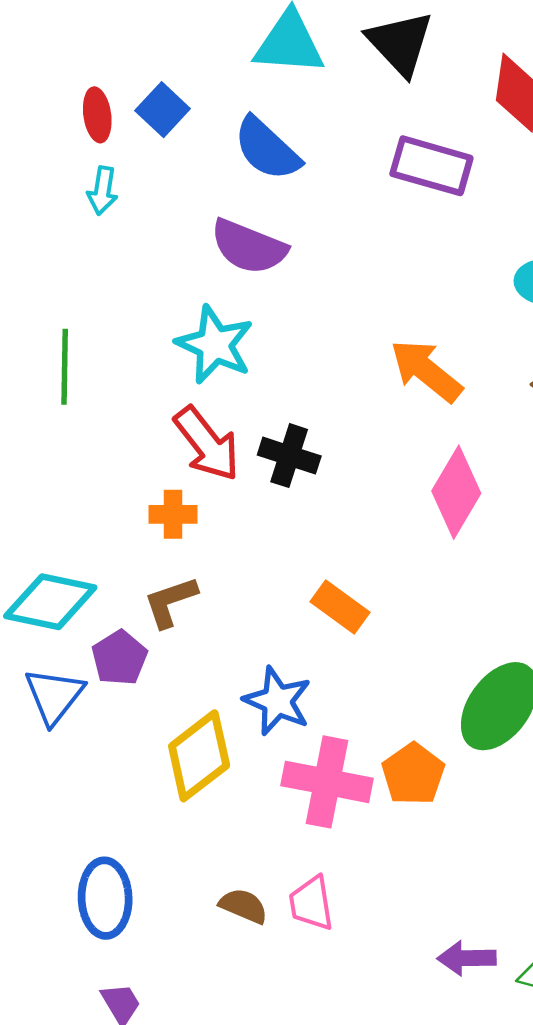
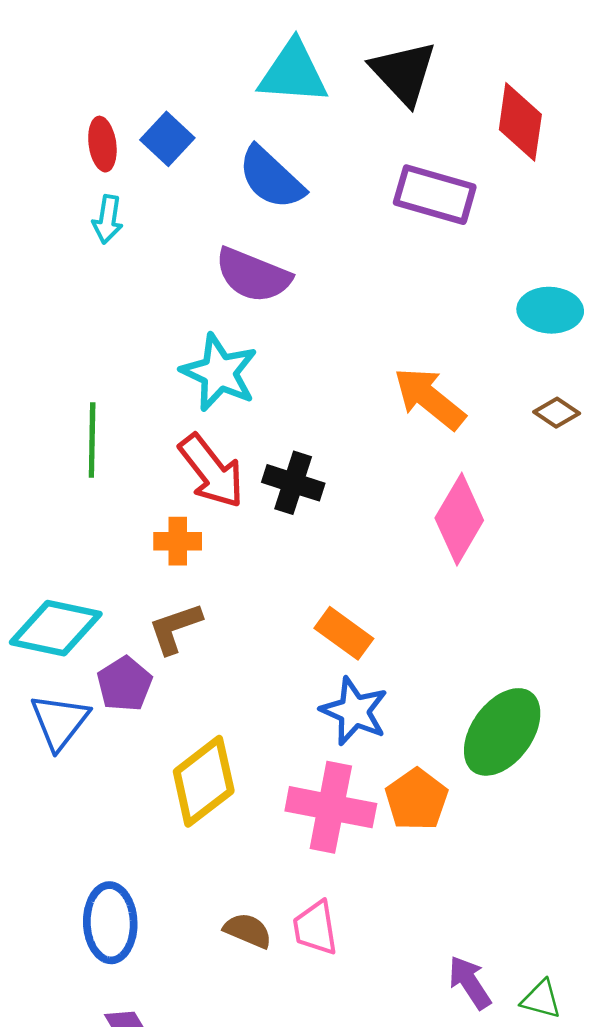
green line: (65, 367) -> (92, 440), moved
blue star: (277, 701) -> (354, 711), moved
purple arrow: (467, 958) -> (470, 982), turned 58

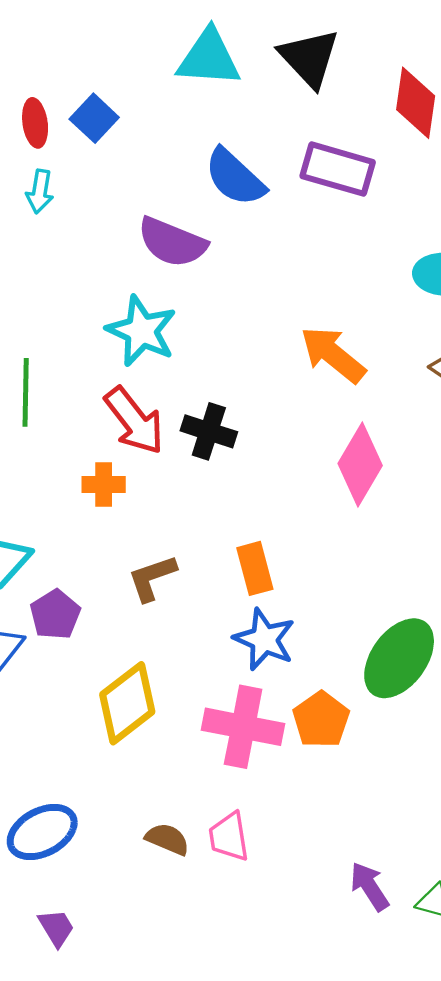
blue semicircle: (271, 178) -> (235, 177), moved
brown L-shape: (175, 628) -> (152, 578), moved
orange rectangle: (344, 633) -> (255, 568), turned 39
blue ellipse: (110, 923) -> (42, 832), turned 64

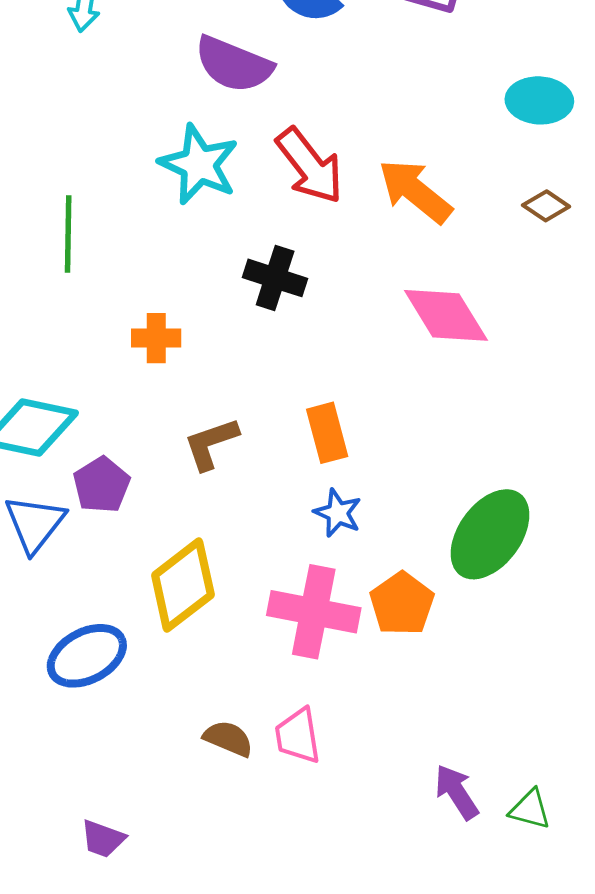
red arrow: (134, 421) -> (310, 166), moved
pink diamond: (360, 464) -> (446, 315), turned -62
blue star: (264, 639) -> (338, 513), size x0.7
blue ellipse: (42, 832) -> (87, 656), moved
purple trapezoid: (56, 928) -> (103, 839), turned 141

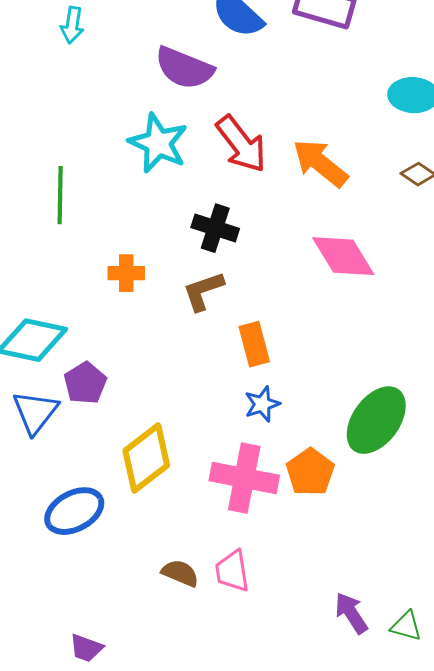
brown L-shape: (211, 444) -> (203, 291), moved
blue star: (338, 513) -> (262, 404), turned 30

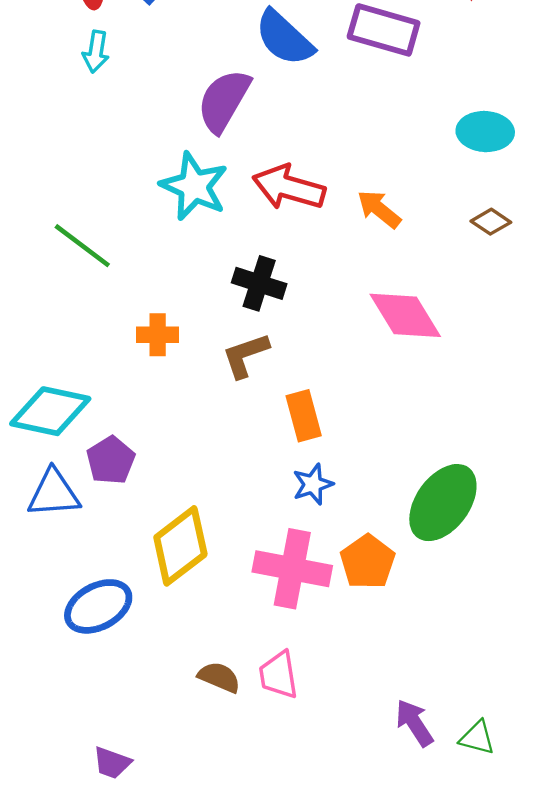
purple semicircle: (184, 68) -> (224, 101), turned 98
red arrow: (241, 144) -> (289, 187), turned 144
orange arrow: (320, 163) -> (379, 209), size x0.7
green line: (60, 195) -> (82, 246), turned -54
blue triangle: (35, 412) -> (54, 493), turned 48

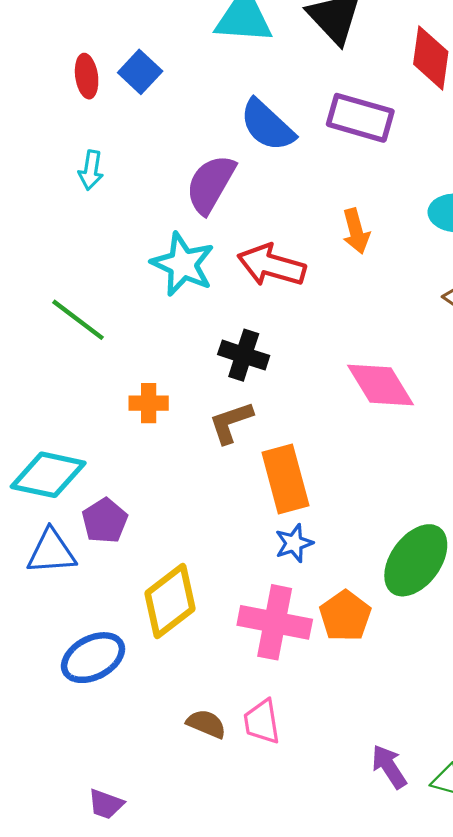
cyan arrow: (96, 52) -> (91, 170), moved
orange arrow: (379, 209) -> (356, 231), moved, turned -144
orange rectangle: (304, 416) -> (285, 479), size x1.4

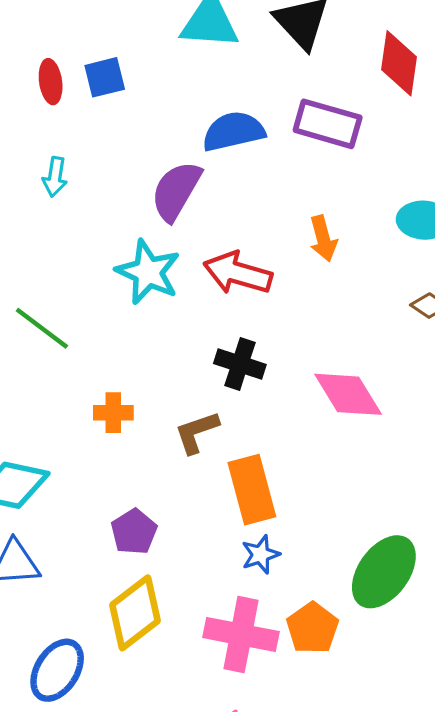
blue square: (140, 72) -> (105, 77), turned 33
blue semicircle: (267, 125) -> (233, 131), turned 124
black cross: (244, 355) -> (240, 364), moved
purple pentagon: (105, 521) -> (134, 532), moved
blue ellipse: (93, 658) -> (57, 670), turned -30

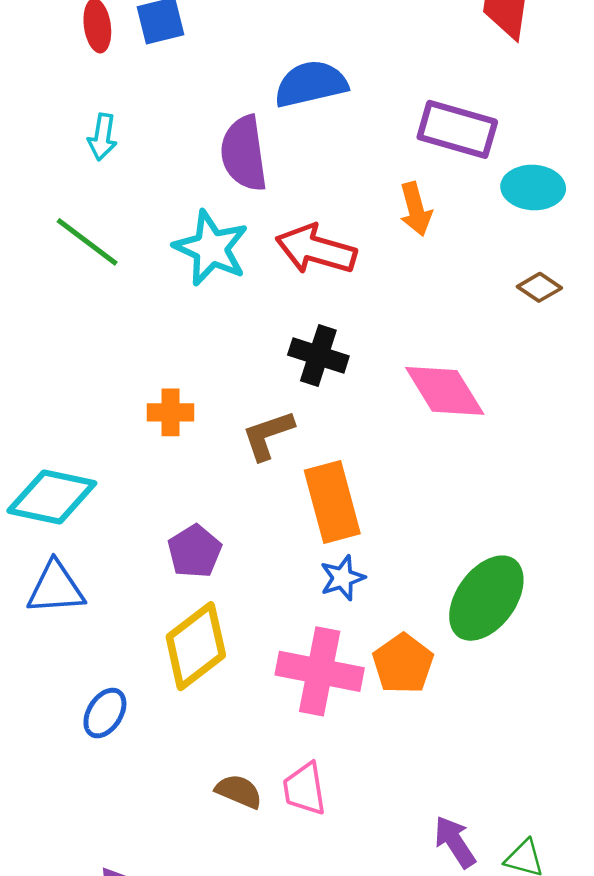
purple rectangle: (328, 124) -> (457, 129), moved
purple semicircle: (176, 191) -> (244, 153), turned -38
green line: (42, 328) -> (87, 242), moved
blue ellipse: (57, 670) -> (105, 713), size x0.7

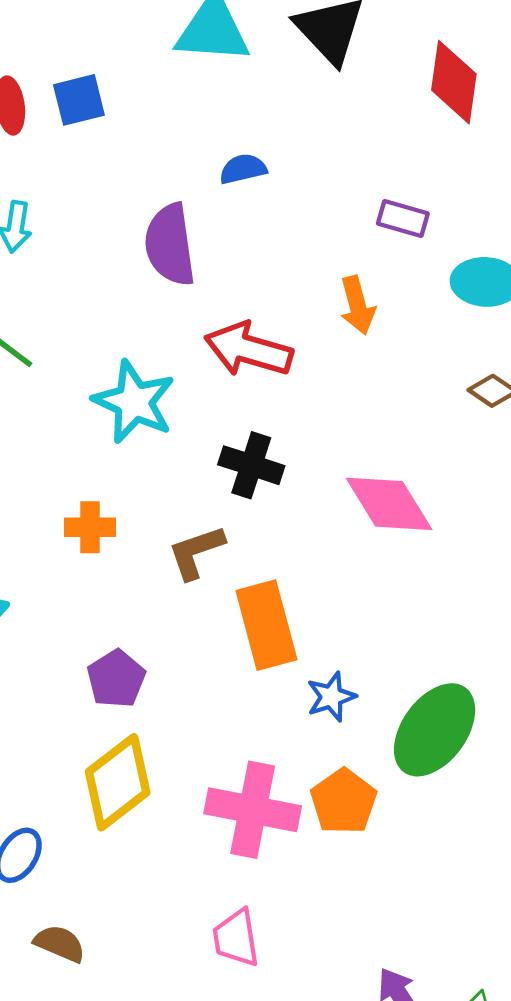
blue semicircle: (311, 84) -> (243, 169), size x0.6
purple rectangle: (457, 129) -> (403, 219), size x0.6
cyan star: (211, 248) -> (134, 402), moved
blue star: (342, 578) -> (331, 697), moved
brown semicircle: (239, 791) -> (60, 943), moved

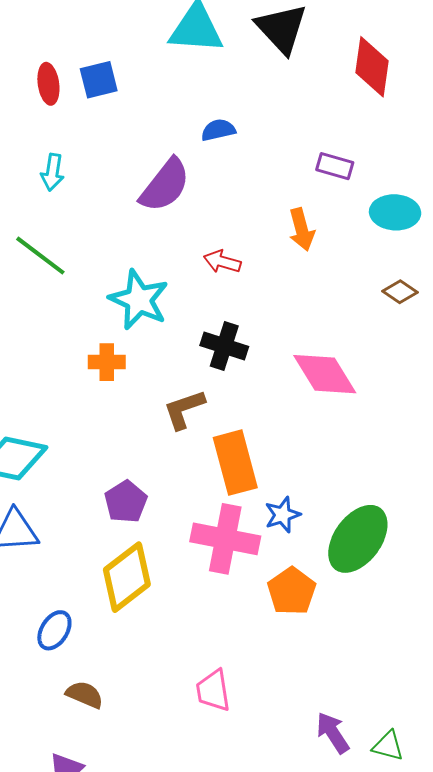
purple semicircle: (170, 245) -> (165, 185), turned -134
red arrow: (249, 349) -> (222, 262), size x0.6
orange cross: (90, 527) -> (107, 362), moved
pink cross: (253, 810) -> (225, 539), moved

